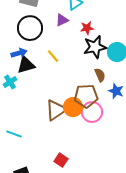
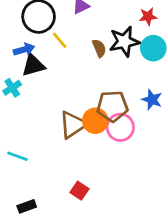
red star: (87, 28) -> (148, 17), moved
yellow line: (53, 56) -> (60, 40), moved
brown semicircle: (100, 75) -> (99, 48), moved

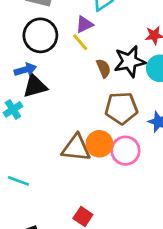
yellow line: (60, 40) -> (80, 42), moved
brown pentagon: (112, 106) -> (121, 108), moved
brown triangle: (73, 125) -> (76, 148), turned 40

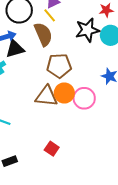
brown semicircle: (104, 68) -> (43, 34), moved, size x1.6
brown pentagon: (121, 108) -> (59, 66), moved

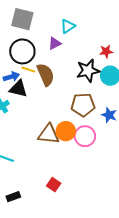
yellow line: (50, 15) -> (28, 70), moved, turned -32
black triangle: (15, 49) -> (18, 89), turned 30
brown pentagon: (59, 66) -> (83, 105), moved

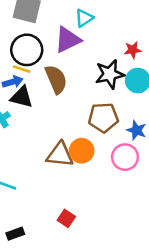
purple triangle: (55, 43) -> (68, 40), size x1.6
yellow line: (28, 70) -> (22, 69), moved
pink circle: (85, 136) -> (125, 157), moved

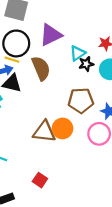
cyan triangle: (84, 18) -> (78, 53), moved
black star: (110, 74) -> (86, 64), size x0.6
red square: (66, 218) -> (40, 180), moved

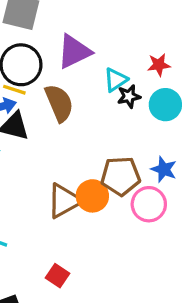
brown pentagon: (81, 100) -> (121, 176), moved
brown triangle: (44, 132) -> (64, 201), turned -35

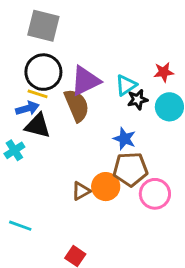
purple triangle: (74, 52) -> (85, 81), moved
blue star: (164, 169) -> (125, 139), moved
brown triangle: (64, 201) -> (81, 191), size x0.6

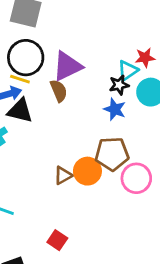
cyan triangle: (126, 85) -> (128, 71), moved
brown semicircle: (77, 105) -> (59, 91), size x0.7
blue star: (125, 139) -> (115, 109), moved

